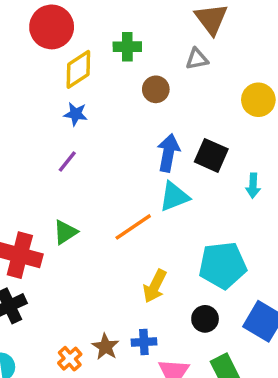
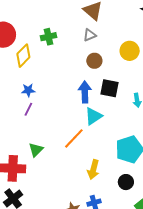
brown circle: (156, 89) -> (94, 61), moved
blue star: (76, 114) -> (28, 90), moved

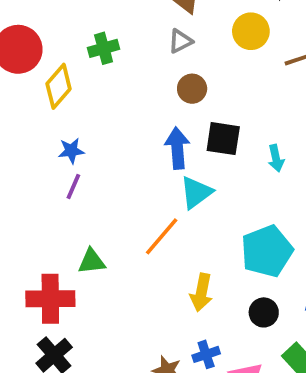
yellow circle: (130, 51) -> (251, 31), moved
green triangle: (36, 150) -> (92, 261), turned 42

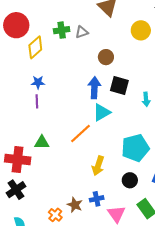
gray triangle: (180, 41) -> (82, 32), moved
purple line: (73, 186) -> (37, 101), turned -32

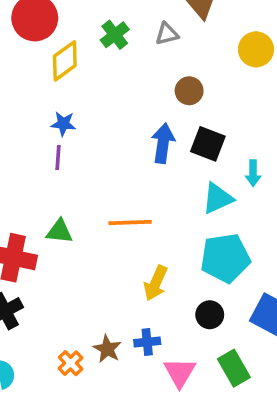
green cross: (62, 30) -> (115, 35), turned -35
gray triangle: (82, 32) -> (167, 34), moved
cyan triangle: (102, 112) -> (218, 198), moved
orange line: (80, 133) -> (130, 222), turned 35

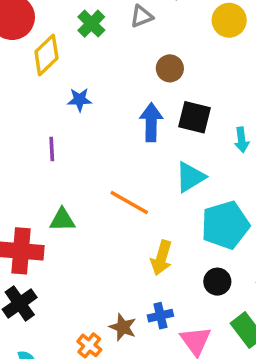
blue star: (63, 124) -> (80, 100), moved
cyan triangle: (218, 198) -> (190, 177), moved
orange line: (130, 222) -> (129, 203), turned 39

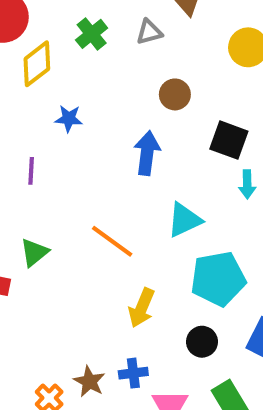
black square: (194, 117) -> (229, 140), moved
green triangle: (62, 220) -> (34, 252), turned -44

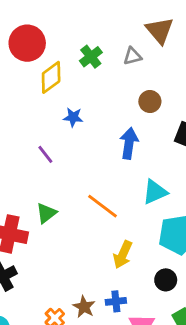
purple line: (31, 171) -> (45, 154), turned -42

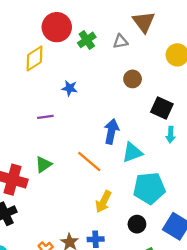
red circle: (27, 43) -> (57, 27), moved
yellow diamond: (51, 77) -> (35, 58), moved
blue arrow: (129, 143) -> (111, 131), moved
purple line: (45, 154) -> (45, 117), turned -63

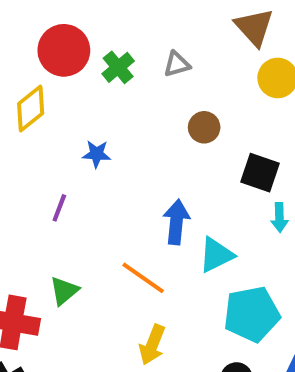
brown triangle: (144, 22) -> (254, 27), moved
purple line: (45, 117) -> (59, 208), turned -56
yellow arrow: (103, 202) -> (152, 345), moved

